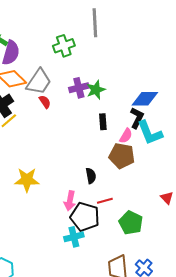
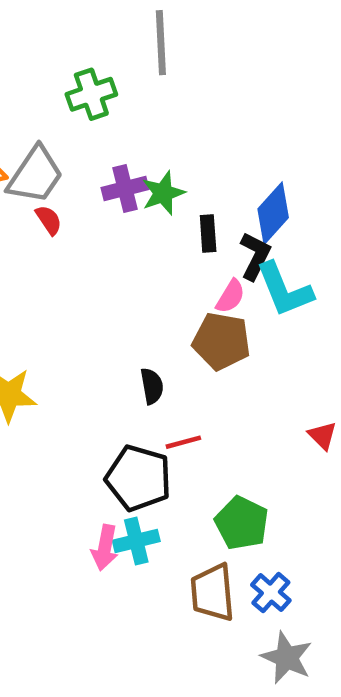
blue diamond: (145, 99) -> (273, 213), turned -48
black rectangle: (103, 122) -> (208, 233), moved
pink arrow: (70, 201) -> (105, 548), moved
green pentagon: (131, 223) -> (242, 523), moved
cyan cross: (74, 237) -> (136, 541), moved

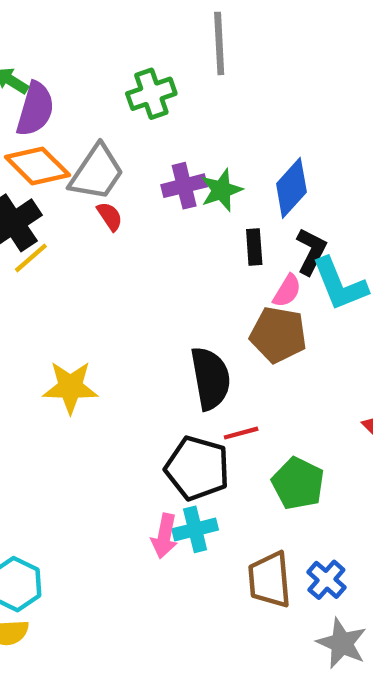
blue diamond: (273, 213) -> (291, 188), moved
black rectangle: (208, 233) -> (254, 247), moved
black semicircle: (152, 386) -> (210, 378), size x1.8
green pentagon: (242, 523) -> (298, 483), moved

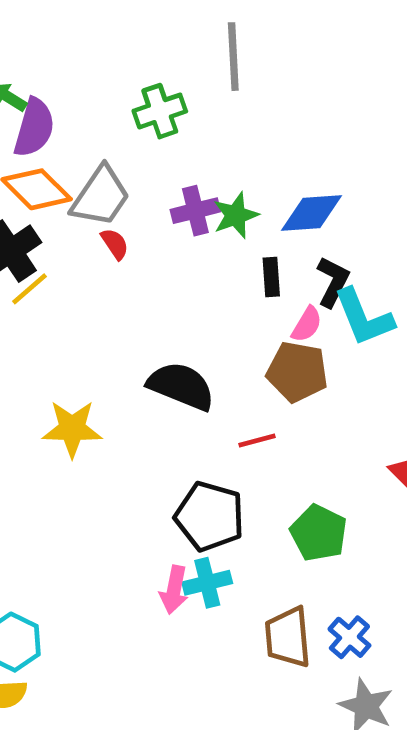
blue diamond: (291, 188) -> (312, 213), turned 44
black semicircle: (210, 378) -> (181, 386), moved, turned -58
red line: (241, 433) -> (257, 441), moved

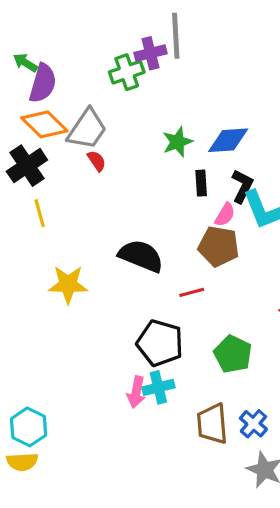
purple cross: (195, 211) -> (150, 53), moved
yellow line: (29, 289) -> (40, 213), moved, turned -64

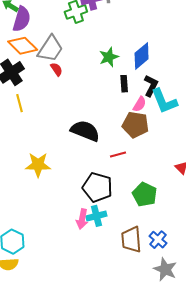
blue diamond: (228, 140) -> (142, 56), turned -36
yellow star: (68, 284) -> (38, 165), moved

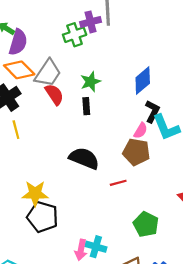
green star: (109, 57) -> (91, 82), moved
red semicircle: (56, 69) -> (54, 94), size x1.5
black rectangle: (124, 84) -> (86, 106), moved
black pentagon: (97, 187) -> (43, 217), moved
cyan cross: (96, 216) -> (96, 247), turned 30

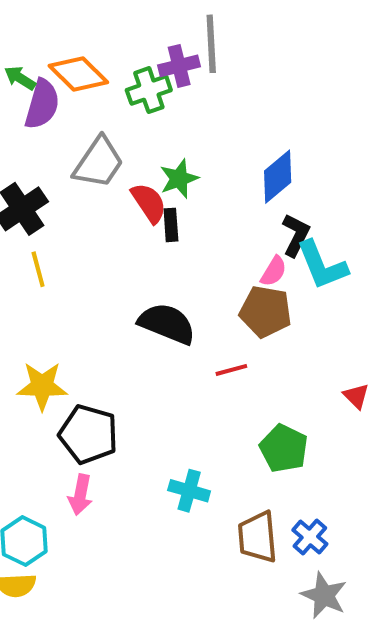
orange diamond: (19, 70) -> (78, 74), moved
red semicircle: (54, 94) -> (149, 203), moved
yellow star: (35, 193) -> (42, 386), moved
pink arrow: (81, 250) -> (80, 495), moved

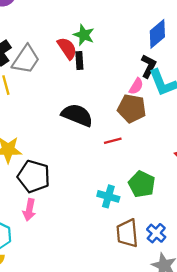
gray trapezoid: (98, 163) -> (26, 59), moved
blue diamond: (278, 177) -> (157, 34), moved
green star: (179, 179) -> (84, 35), turned -30
cyan cross: (189, 491) -> (108, 196), moved

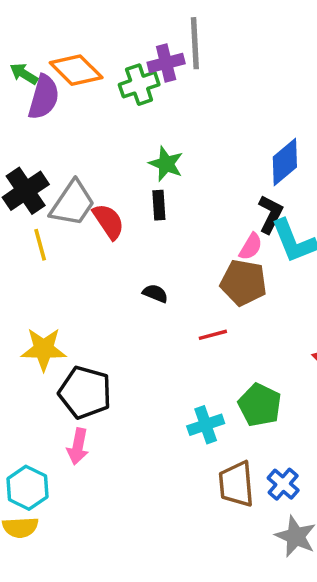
red semicircle: (67, 48) -> (108, 221), moved
black semicircle: (77, 115) -> (155, 293), size x0.5
cyan cross: (108, 196) -> (206, 425), turned -35

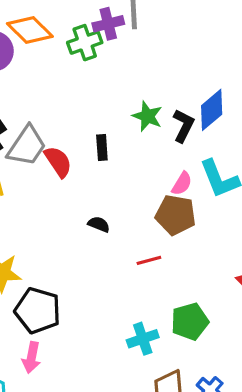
green star: (166, 164) -> (147, 116), moved
black L-shape: (270, 214) -> (183, 126), moved
green pentagon: (260, 405) -> (190, 321), turned 30

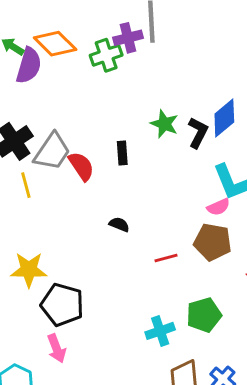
pink semicircle: (182, 184) -> (218, 207), moved, turned 35
brown pentagon: (176, 215) -> (213, 242), moved
pink arrow: (31, 358) -> (57, 348), turned -32

